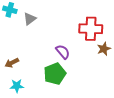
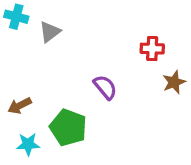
red cross: (91, 29) -> (152, 49), size x0.6
green pentagon: (55, 74) -> (68, 127), moved, turned -30

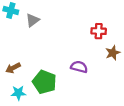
purple semicircle: (105, 87) -> (79, 67), moved, turned -35

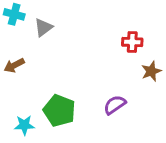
purple semicircle: (79, 67) -> (115, 105), moved, turned -49
brown arrow: (13, 68) -> (14, 65), moved

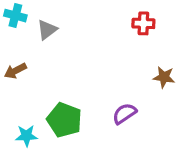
red cross: (132, 42) -> (143, 23), moved
brown star: (151, 71) -> (164, 77), turned 30

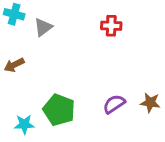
red cross: (143, 23) -> (111, 26), moved
brown star: (164, 77) -> (150, 103), moved

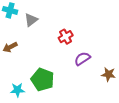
red cross: (111, 26) -> (66, 37), moved, turned -32
purple semicircle: (114, 104) -> (82, 59), moved

